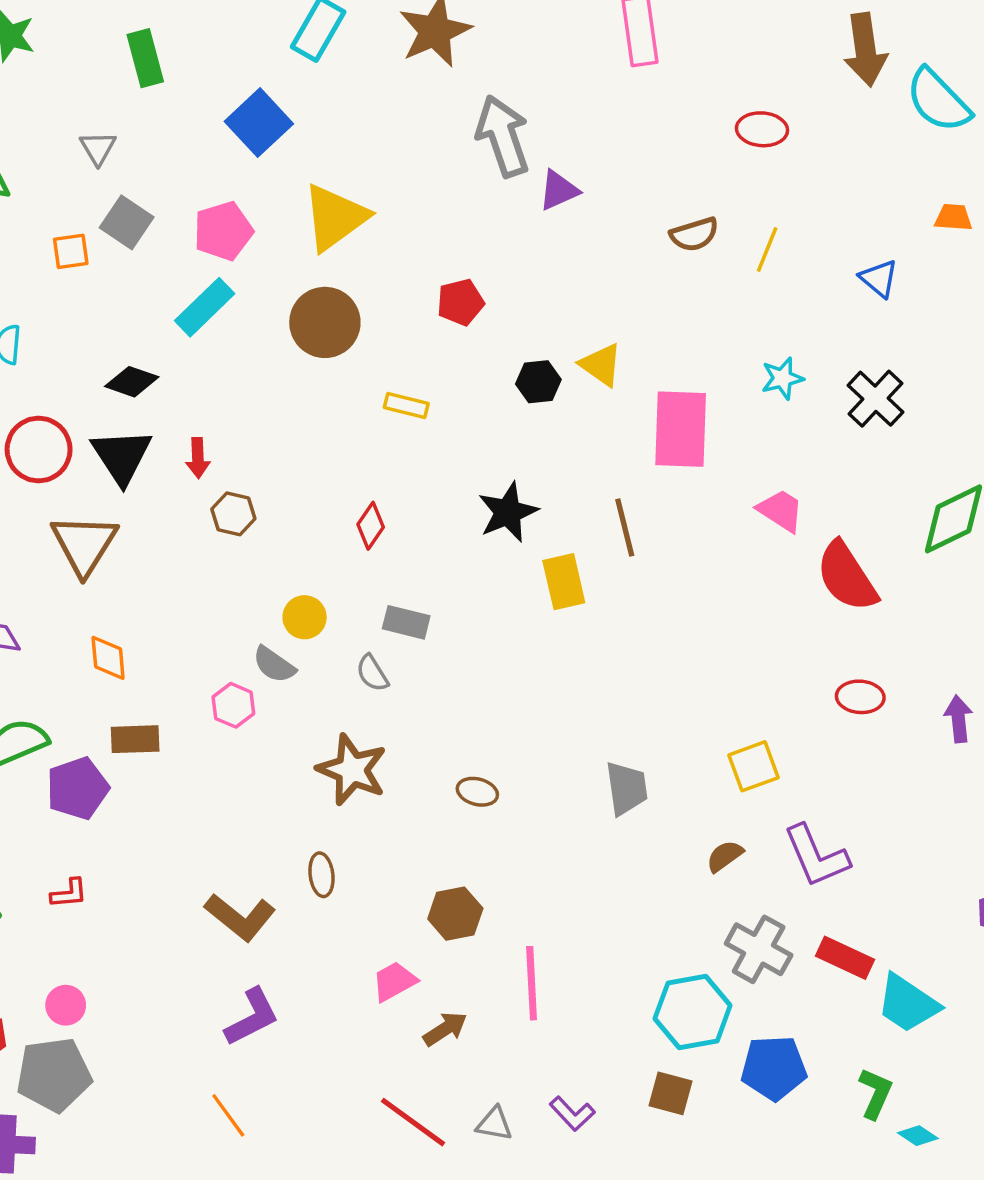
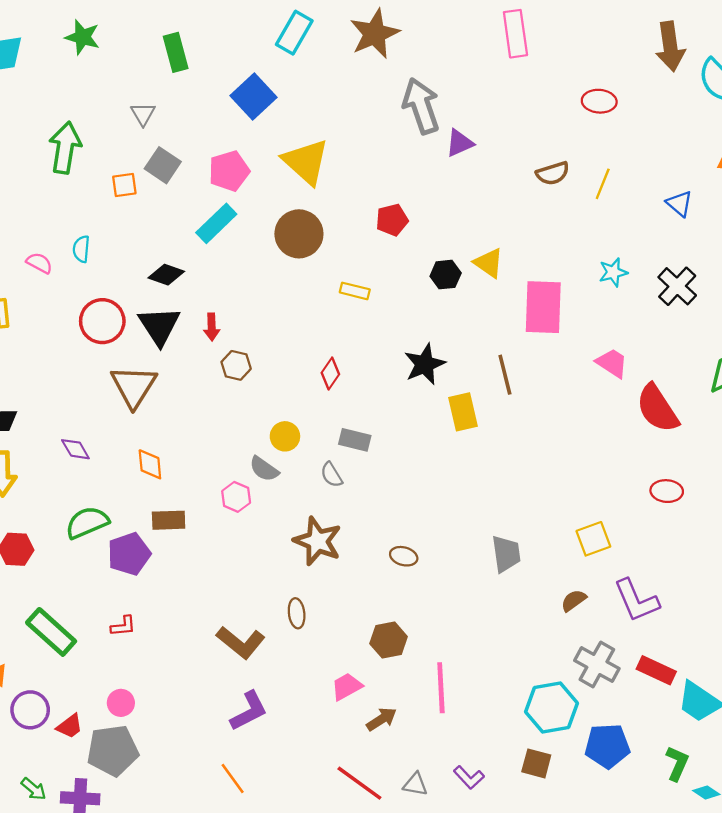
yellow triangle: (335, 217) -> (306, 162), turned -42

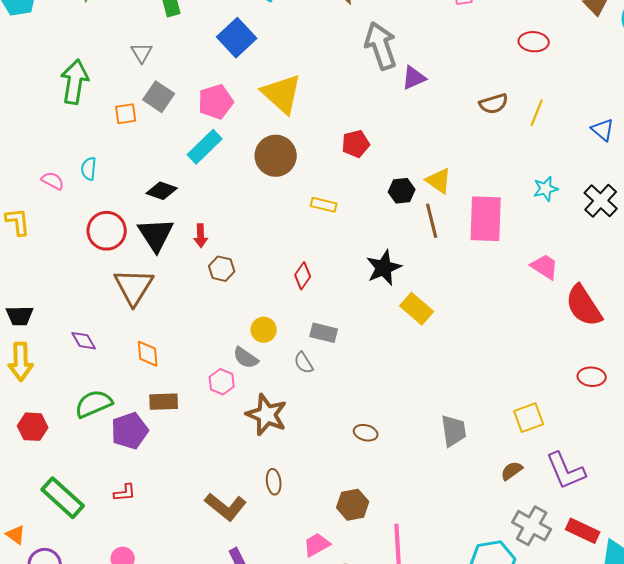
brown line: (505, 375) -> (432, 221), moved
yellow rectangle: (463, 412) -> (417, 309), turned -36
brown star: (318, 541) -> (267, 415), moved

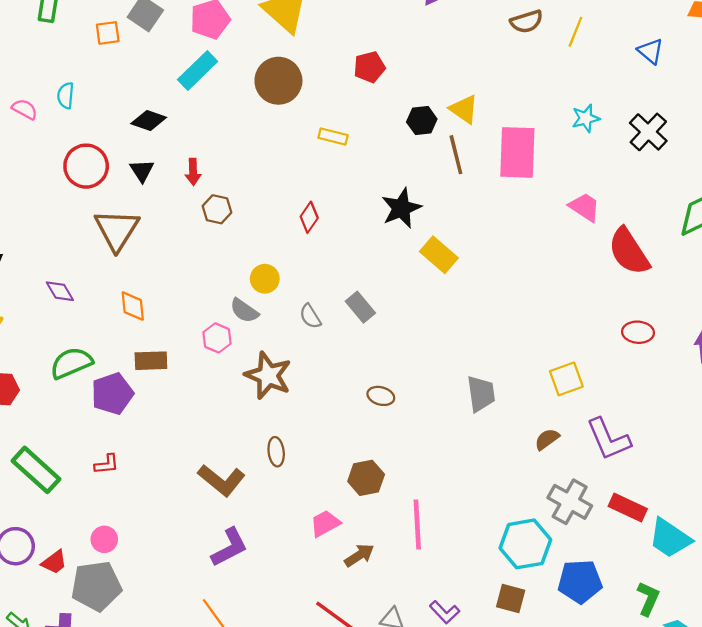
black triangle: (156, 235) -> (142, 171), size x0.6
gray rectangle: (324, 333) -> (360, 307), moved, turned 36

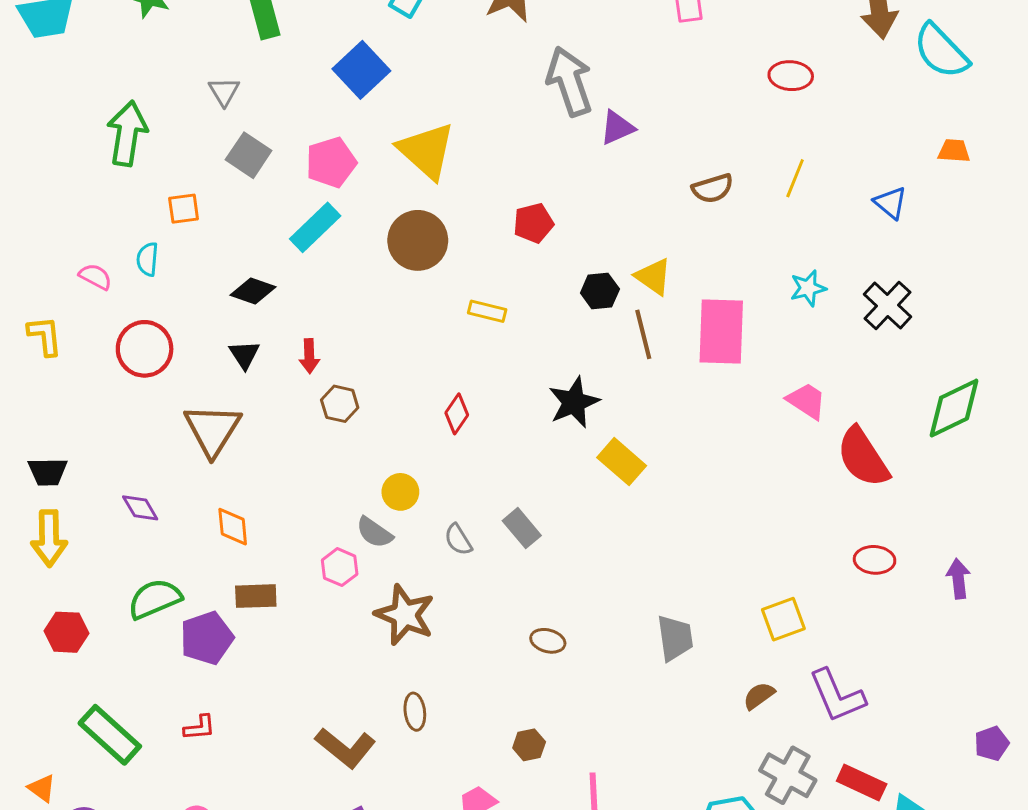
brown semicircle: (526, 22) -> (713, 188), moved
orange square: (108, 33) -> (184, 209), moved
red circle: (86, 166) -> (145, 349), moved
brown hexagon: (366, 478) -> (529, 745), size x0.7

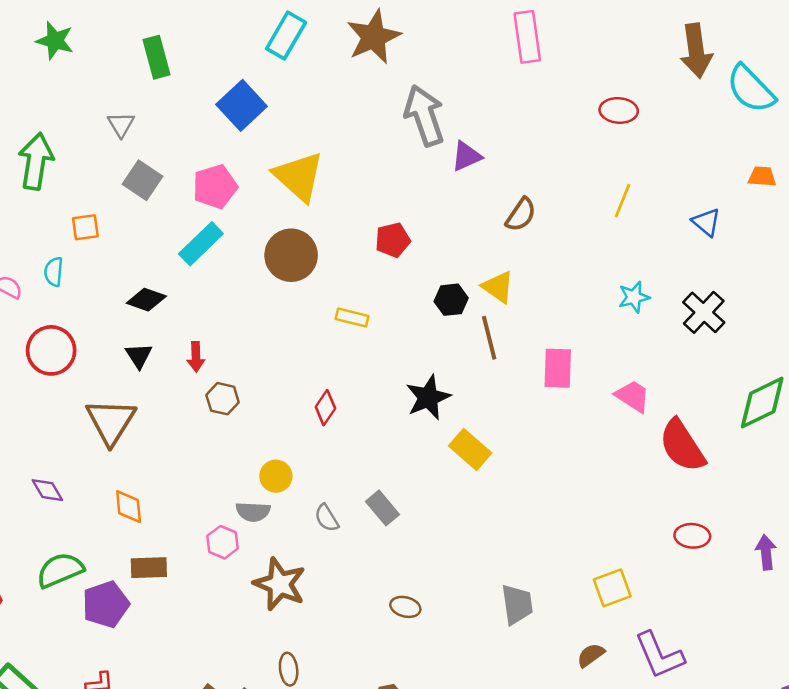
brown semicircle: (713, 188) -> (521, 215), moved, turned -39
pink rectangle: (721, 331) -> (558, 368), moved, size x0.7
gray semicircle: (374, 532) -> (253, 512), turned -32

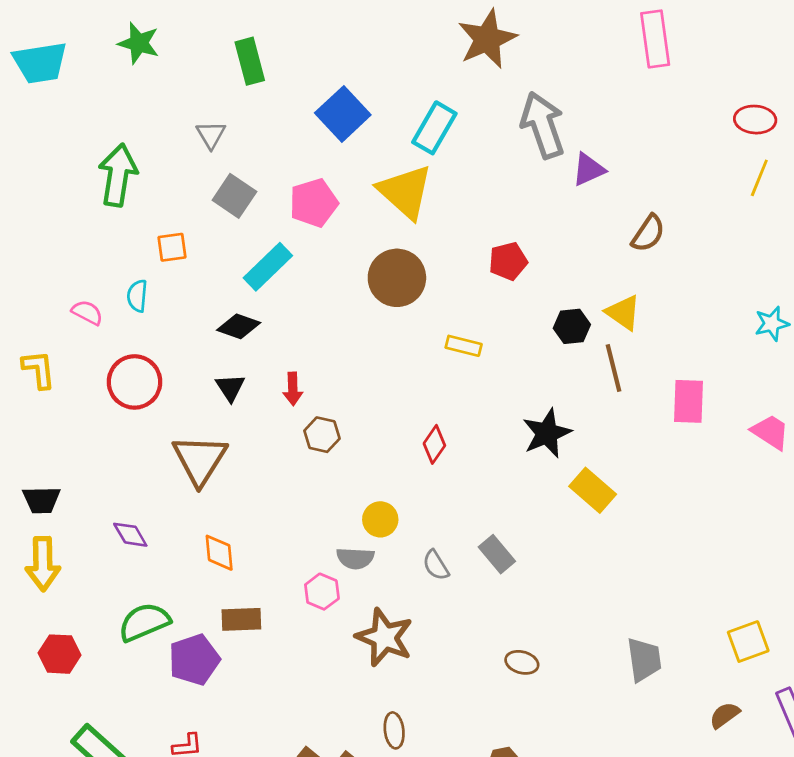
cyan rectangle: (286, 36) -> (434, 128), moved
yellow line: (622, 201) -> (759, 178), moved
cyan rectangle: (201, 244) -> (268, 267), moved

